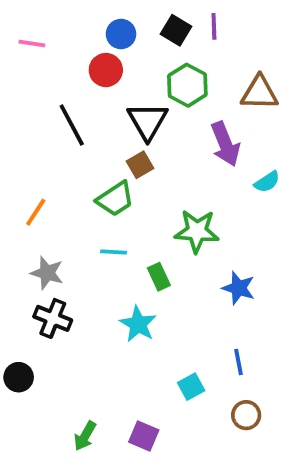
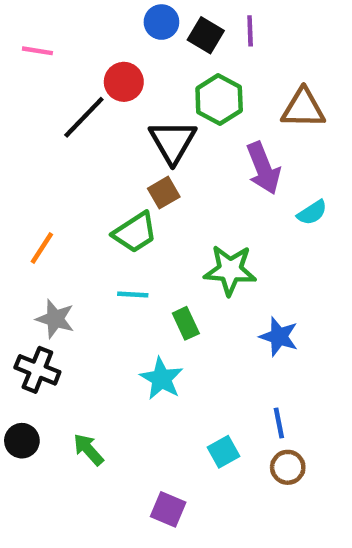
blue circle: (121, 34) -> (161, 22), moved
black line: (72, 125) -> (84, 117), moved, turned 72
black cross: (53, 318) -> (37, 370), moved
brown circle: (246, 415) -> (288, 467), moved
green arrow: (85, 436) -> (88, 450), moved, turned 108

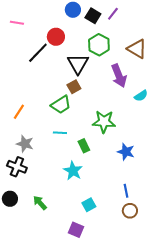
purple line: (250, 31) -> (113, 14), turned 40
brown triangle: (303, 108) -> (137, 49), turned 30
cyan square: (223, 452) -> (89, 205), moved

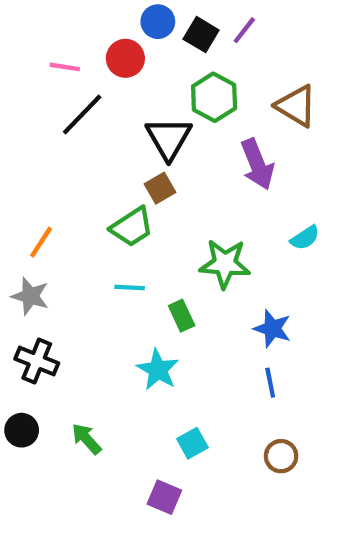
pink line: (17, 23) -> (65, 67), moved
red circle: (56, 37) -> (125, 58), moved
cyan semicircle: (141, 96) -> (305, 238), moved
gray star: (25, 144) -> (30, 296), moved
blue line: (126, 191) -> (270, 383), moved

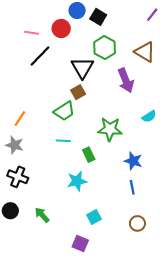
purple line: (244, 30) -> (152, 15), moved
cyan star: (158, 370) -> (77, 181), turned 30

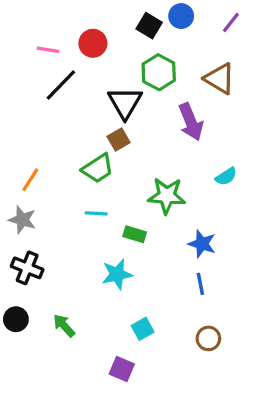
blue circle: (77, 10) -> (181, 16), moved
green rectangle: (89, 155) -> (135, 234), turned -48

